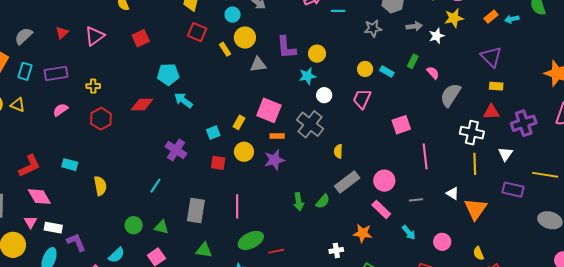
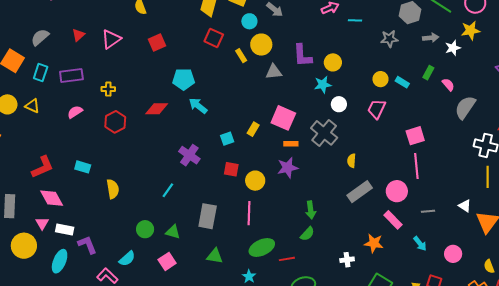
yellow circle: (244, 152) -> (255, 181), moved
pink line: (425, 156) -> (416, 166), moved
green semicircle: (323, 201) -> (307, 234), moved

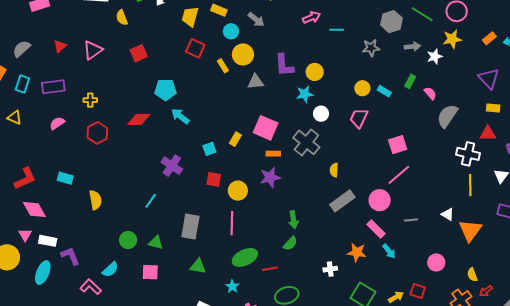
pink line: (416, 166) -> (399, 175), turned 55
cyan arrow: (420, 244) -> (389, 251), moved
pink square: (167, 261) -> (150, 272), turned 36

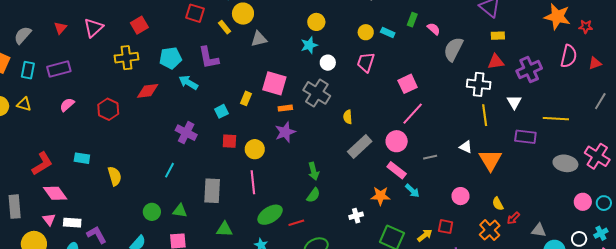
purple L-shape: (284, 65) -> (209, 58), moved
yellow cross: (90, 100) -> (126, 58), moved, size x1.6

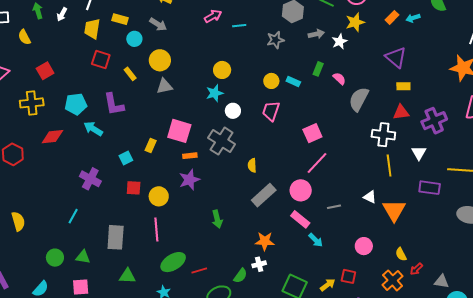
yellow circle: (243, 14) -> (160, 60), moved
green semicircle: (313, 195) -> (240, 276), moved
orange star: (380, 196) -> (265, 241), moved

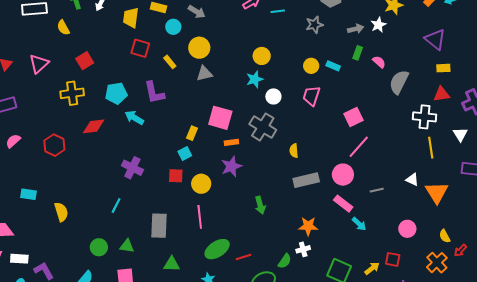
gray arrow: (316, 34) -> (356, 29), moved
cyan square: (126, 158) -> (185, 153), moved
gray rectangle: (264, 195) -> (306, 180), turned 30

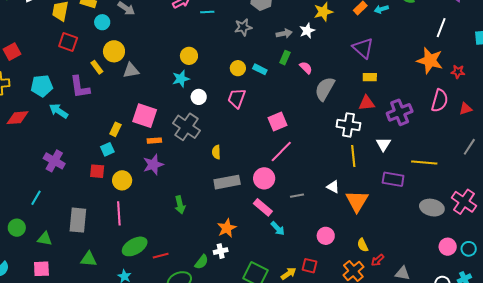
yellow circle: (199, 48) -> (114, 51), moved
yellow rectangle: (170, 62) -> (97, 67), moved
orange star: (308, 226) -> (227, 228), turned -30
green circle: (99, 247) -> (17, 228), moved

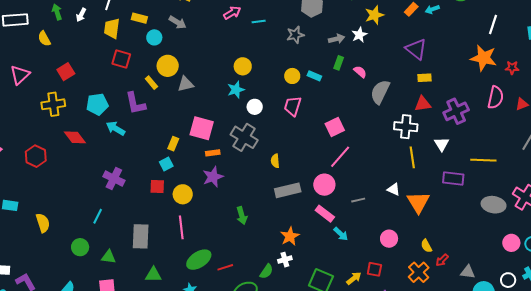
red diamond: (18, 118) -> (75, 137), turned 60

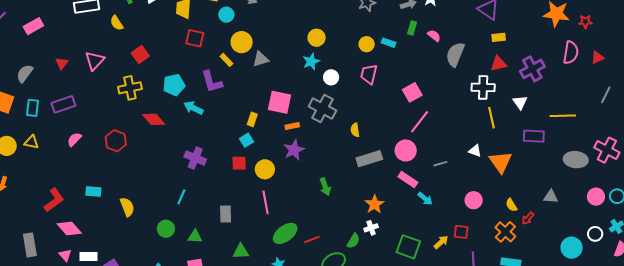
gray rectangle: (141, 236) -> (226, 214), size x0.7
gray triangle: (468, 272) -> (551, 197), moved

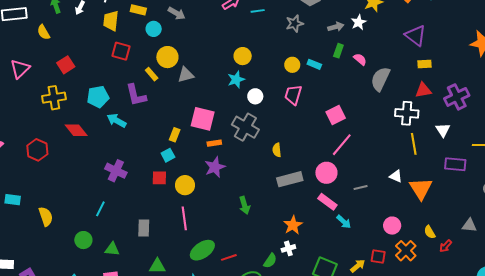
orange cross: (505, 232) -> (406, 251), moved

